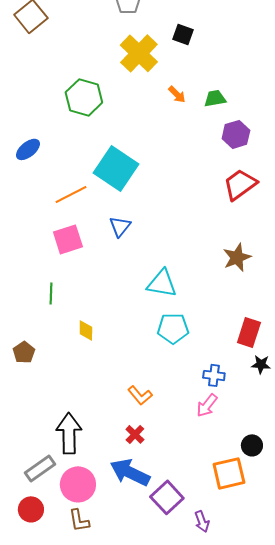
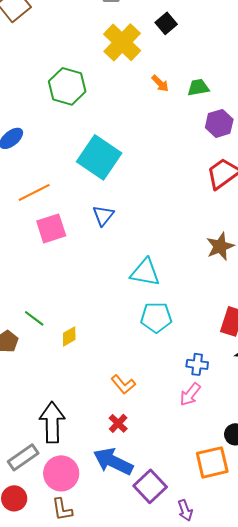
black square: (183, 34) -> (166, 23), turned 30
orange line: (71, 194) -> (34, 192), moved
green line: (51, 293) -> (34, 318), moved, turned -55
yellow diamond: (86, 330) -> (69, 336), moved, turned 60

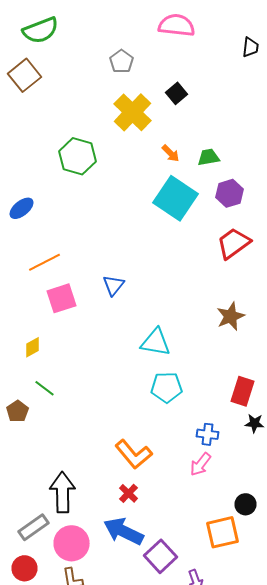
cyan square: (99, 157) -> (176, 198), moved
yellow diamond: (69, 336) -> (32, 347), moved
orange L-shape: (123, 384) -> (134, 454), size x1.5

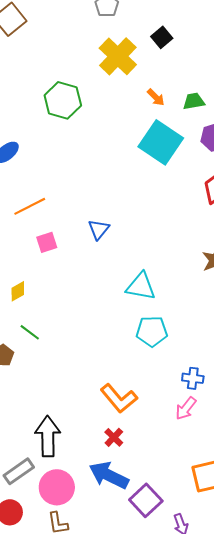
pink square: (62, 298) -> (47, 242), size x0.7

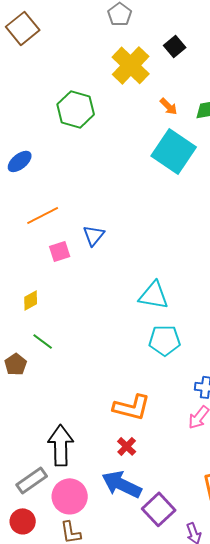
blue triangle: (99, 229) -> (94, 235), moved
orange L-shape: (119, 398) -> (132, 407), turned -36

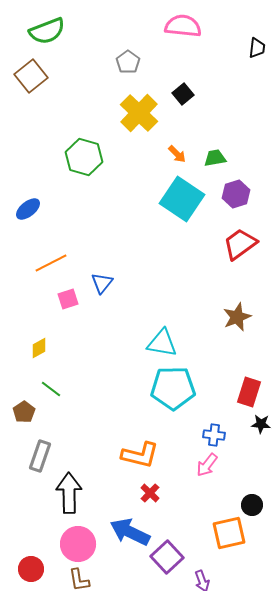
cyan pentagon: (165, 340) -> (173, 388), size x1.4
red cross: (127, 446) -> (150, 493), moved
gray rectangle: (32, 480) -> (40, 456), moved, turned -36

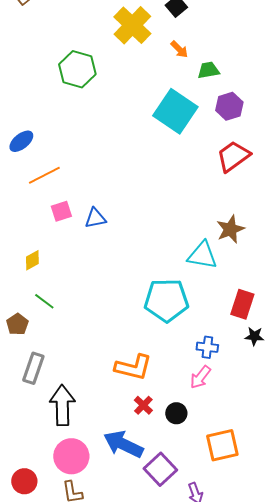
orange arrow: (177, 154) -> (179, 49), moved
blue ellipse: (28, 209) -> (21, 141), moved
blue triangle: (102, 283) -> (95, 218), moved, turned 40
cyan triangle: (162, 343) -> (202, 255), moved
black circle: (252, 505) -> (176, 413), moved

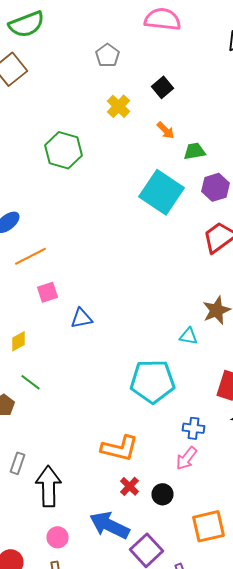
yellow cross: (132, 25) -> (118, 106), size x0.6
blue triangle: (95, 218) -> (82, 318), moved
cyan triangle: (202, 255) -> (188, 336), size x0.6
gray rectangle: (33, 368) -> (18, 463), moved, size x0.7
pink circle: (71, 456) -> (58, 537), size x0.6

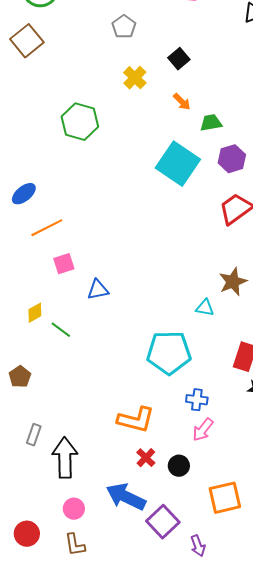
green line: (30, 382) -> (61, 330), moved
blue cross: (194, 428) -> (197, 400), moved

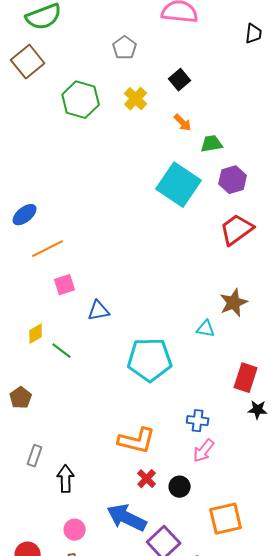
green hexagon: (80, 122) -> (81, 100), moved
cyan pentagon: (169, 353) -> (150, 360), moved
black arrow: (65, 458) -> (66, 479), size x0.7

